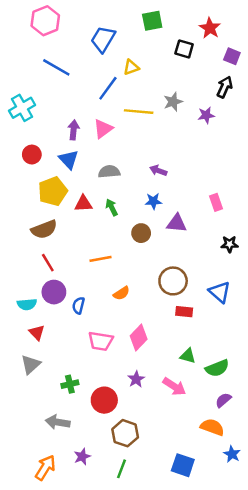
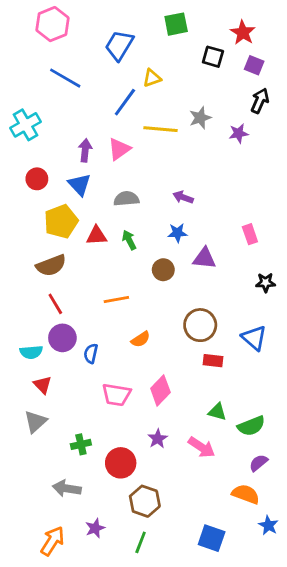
purple square: (232, 56) -> (254, 65), moved

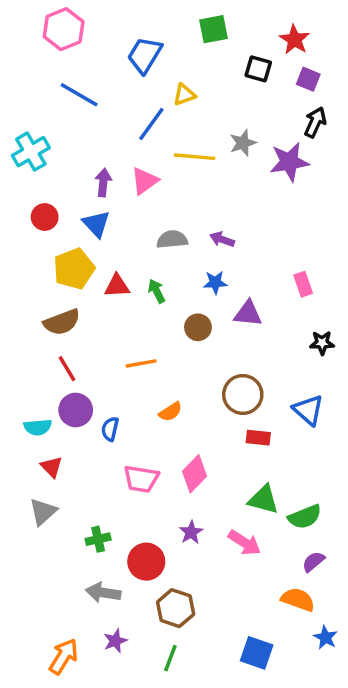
purple star: (239, 133) -> (289, 162), size x1.6
gray semicircle: (126, 199) -> (172, 239), moved
green triangle: (217, 412) -> (263, 500), size x1.4
gray arrow: (67, 488) -> (103, 593), moved

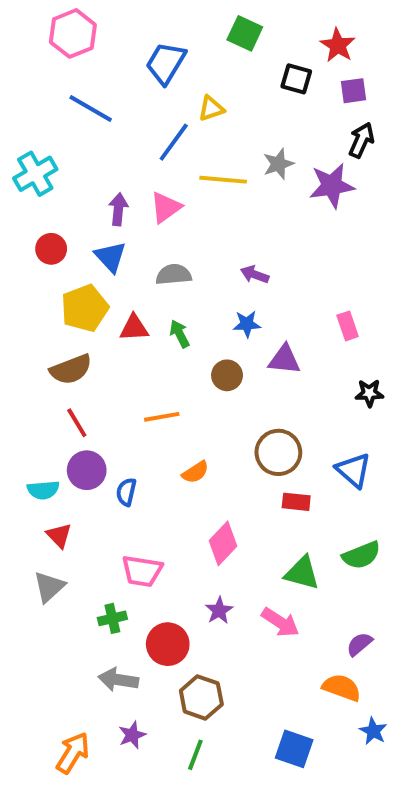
green square: (213, 29) -> (245, 33), turned 36
purple square: (308, 79) -> (354, 91), turned -30
gray semicircle: (172, 239) -> (174, 275), moved
pink trapezoid: (141, 479) -> (142, 571), moved
green semicircle: (305, 517) -> (361, 555), moved

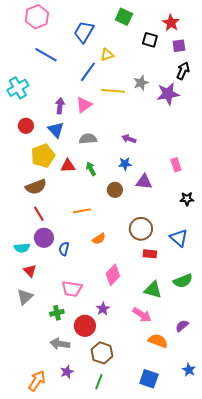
purple star: (219, 611) -> (103, 309), moved
orange semicircle: (342, 688) -> (158, 341), moved

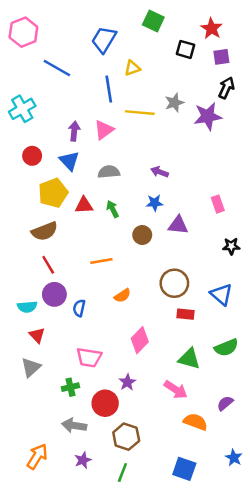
pink hexagon: (37, 17) -> (23, 32), moved
blue line: (88, 72) -> (109, 89), turned -45
orange arrow: (37, 381) -> (37, 456), moved

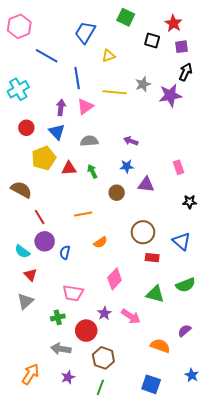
blue line: (109, 89) -> (77, 78), moved
brown semicircle: (44, 231) -> (21, 190), moved, turned -130
cyan semicircle: (27, 307) -> (22, 251), turned 42
pink arrow: (176, 390) -> (131, 316), moved

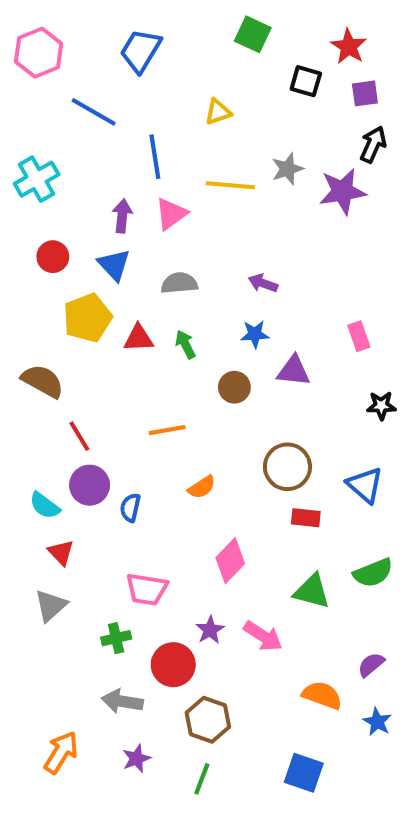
blue trapezoid: (85, 32) -> (141, 51), moved
blue star: (192, 375) -> (377, 722), moved

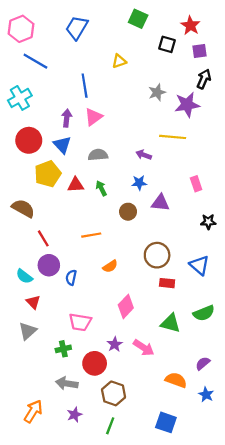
blue line: (94, 112) -> (35, 61), moved
yellow line: (230, 185) -> (173, 137), moved
red circle: (53, 257) -> (29, 140), size x1.5

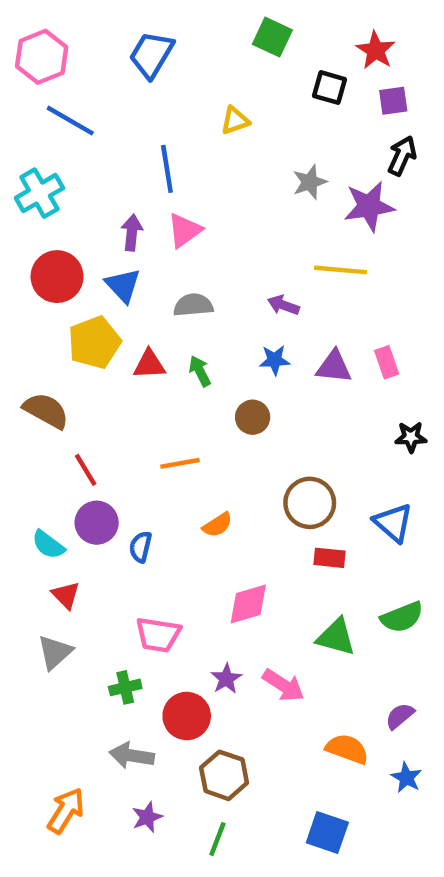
purple triangle: (160, 203) -> (334, 367), moved
pink diamond: (126, 306) -> (248, 604), turned 30

